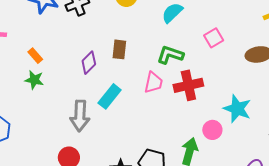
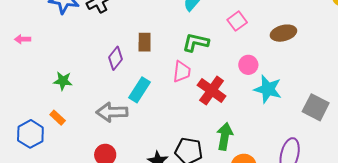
orange rectangle: (35, 56) -> (58, 118), moved
red cross: (188, 85) -> (212, 91), moved, turned -36
gray arrow: (80, 116) -> (112, 112), turned 92
pink circle: (212, 130) -> (248, 65), moved

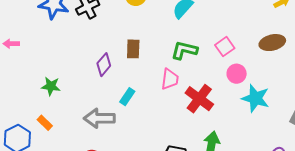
pink square: (237, 21) -> (225, 47), moved
cyan rectangle: (139, 90) -> (127, 97), size x0.7

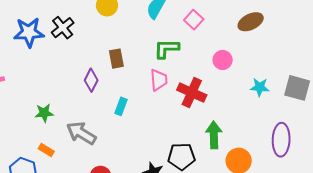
pink square: (225, 47) -> (194, 20), moved
cyan star: (256, 98) -> (260, 87), moved, size x0.7
gray arrow: (99, 118) -> (81, 133), moved, turned 44

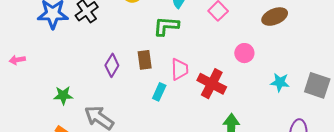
green L-shape: (166, 49) -> (166, 26), moved
brown rectangle: (116, 59) -> (145, 60), moved
cyan rectangle: (121, 106) -> (159, 92), moved

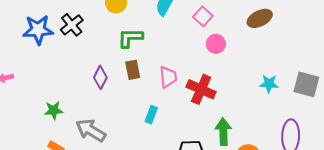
green L-shape: (166, 26) -> (130, 38), moved
pink circle: (244, 53) -> (216, 44), moved
cyan rectangle: (159, 92) -> (151, 115), moved

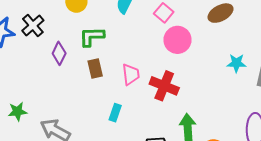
pink circle: (216, 44) -> (178, 40), size x1.4
purple diamond: (100, 77) -> (59, 53), moved
cyan star: (269, 84) -> (236, 63), moved

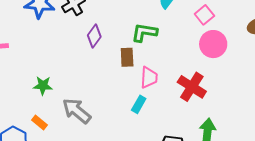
green L-shape: (92, 37) -> (144, 32), moved
pink trapezoid: (131, 74) -> (149, 77), moved

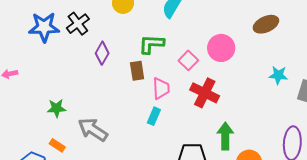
pink square: (204, 15) -> (188, 60), moved

